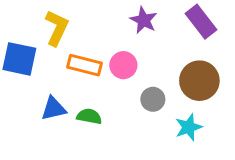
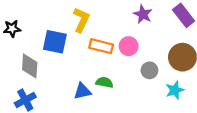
blue triangle: (54, 109) -> (82, 91), moved

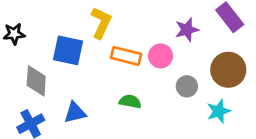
purple star: (143, 14) -> (187, 30), moved, turned 30
blue triangle: (82, 91) -> (75, 113), moved

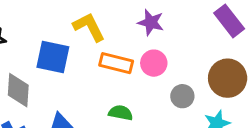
yellow L-shape: (101, 23) -> (89, 27), turned -52
purple star: (187, 30) -> (151, 22), moved, turned 30

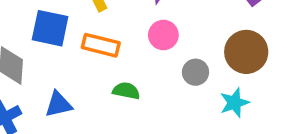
orange rectangle: (116, 63) -> (101, 45), moved

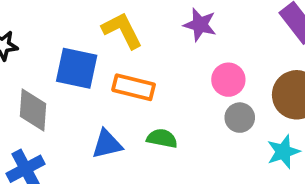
pink circle: (163, 35) -> (228, 80), moved
blue triangle: (59, 104) -> (107, 144), moved

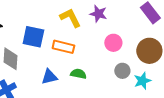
yellow L-shape: (122, 30) -> (70, 18), moved
gray circle: (240, 118) -> (122, 71), moved

